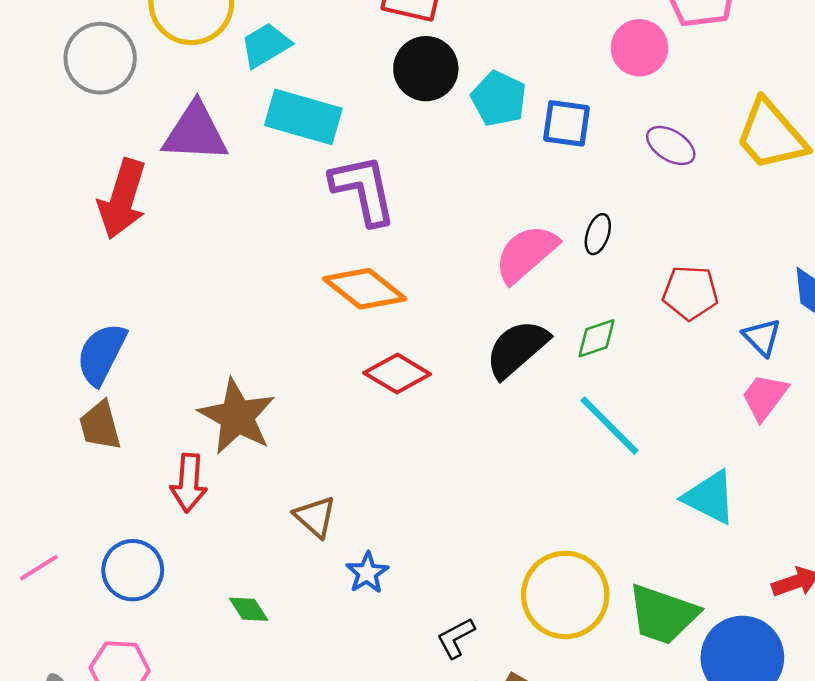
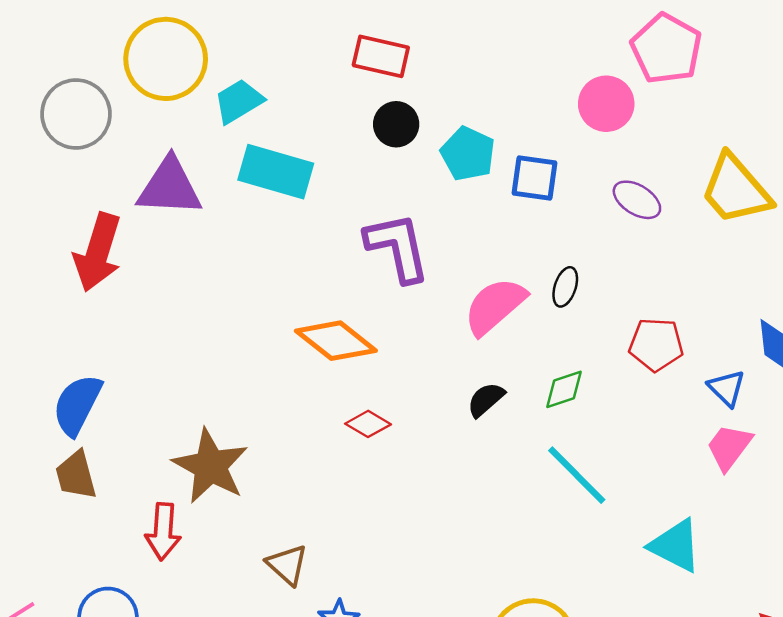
black circle: (426, 69) -> (396, 124), size x0.7
purple L-shape: (363, 190) -> (397, 247), moved
black semicircle: (517, 349) -> (486, 400), size x0.6
red diamond: (397, 373) -> (368, 424), size x0.7

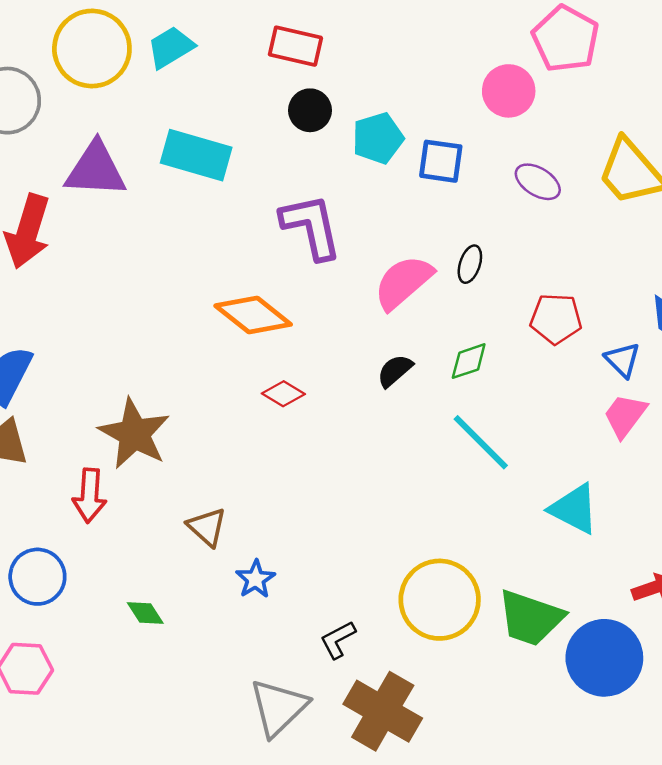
cyan trapezoid: (239, 101) -> (171, 47), moved
cyan pentagon: (468, 154) -> (378, 138), turned 30

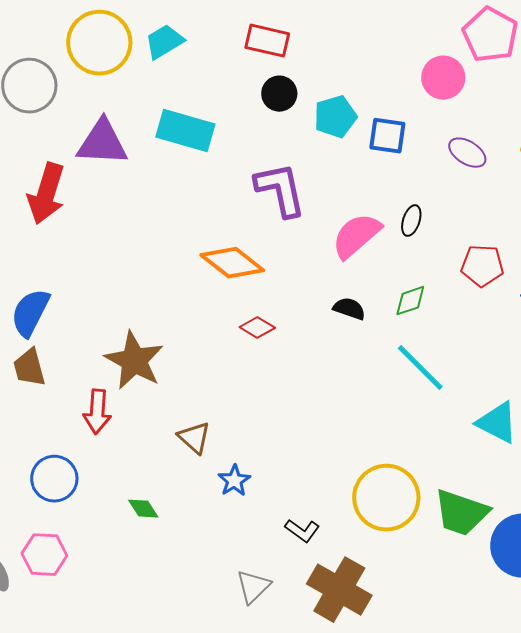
black semicircle: (395, 371) -> (349, 309), turned 60
black L-shape: (338, 640) -> (302, 531), turned -116
gray triangle: (278, 708) -> (253, 587), size x0.7

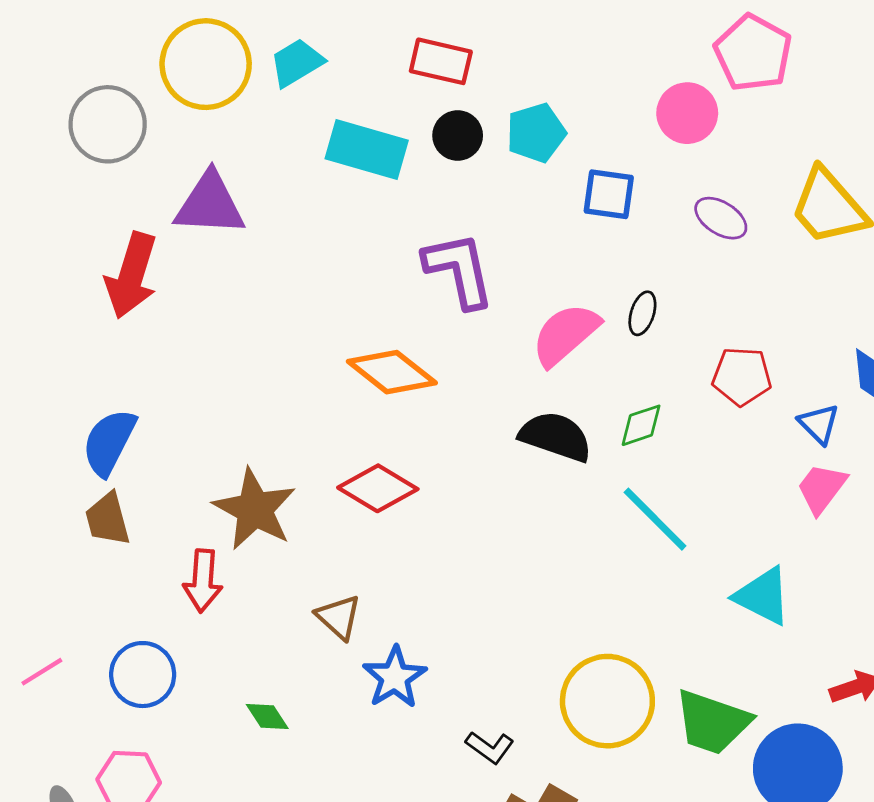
cyan pentagon: (335, 117) -> (536, 133), moved
cyan rectangle: (185, 131) -> (367, 150), moved
black semicircle: (349, 309) -> (556, 437), size x1.6
red diamond: (257, 328) -> (378, 488), moved, size x1.6
blue star: (234, 481) -> (395, 677), size x1.4

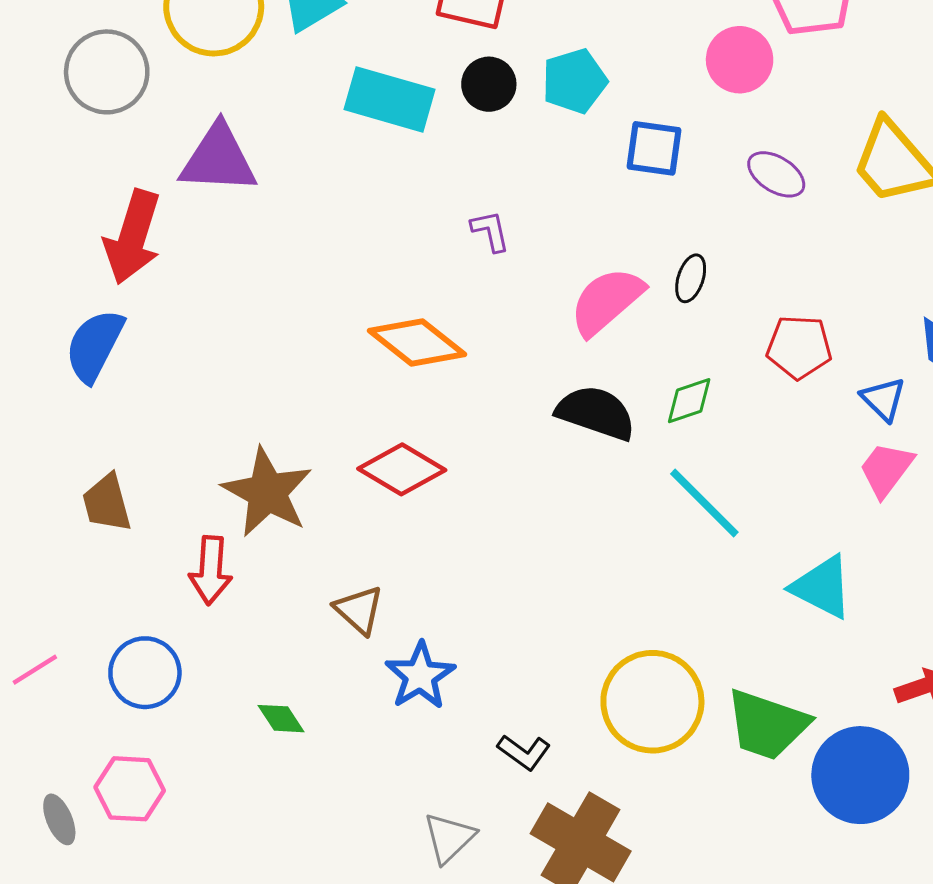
purple L-shape: (459, 270) -> (490, 231), size x0.5
blue semicircle: (109, 442) -> (94, 346), moved

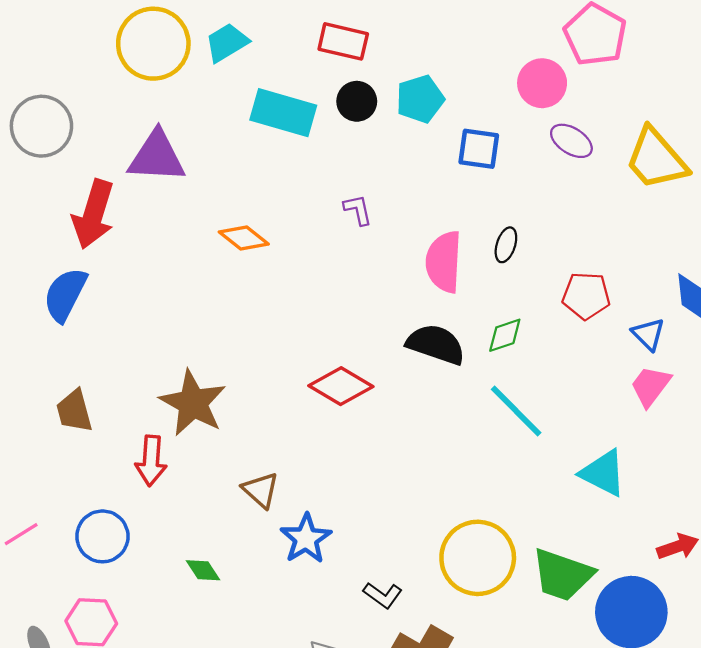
gray circle: (107, 72) -> (41, 126), moved
purple ellipse: (776, 174) -> (571, 141), moved
pink semicircle: (607, 301) -> (444, 262), turned -46
orange diamond: (417, 343) -> (244, 238), moved, size x0.7
red diamond: (402, 469) -> (341, 386), moved

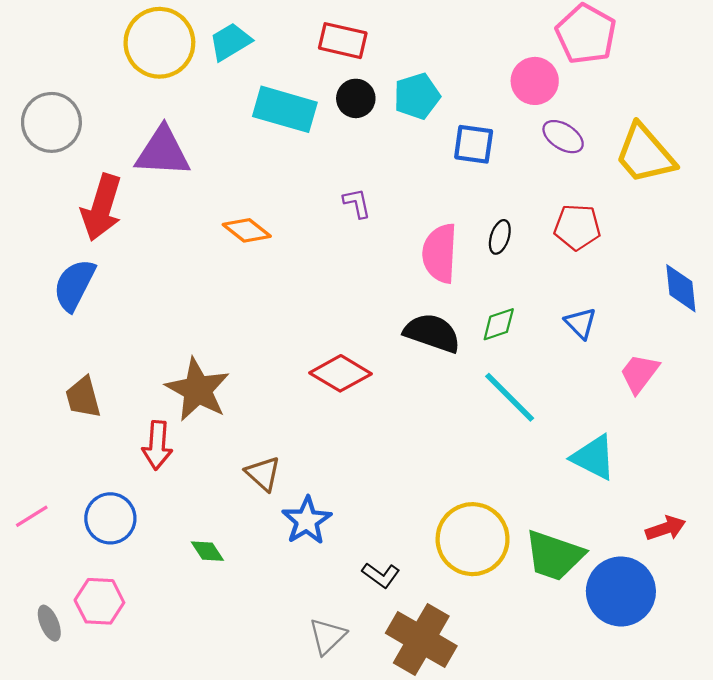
red pentagon: (586, 296) -> (577, 227), moved
blue triangle: (648, 334) -> (581, 323), moved

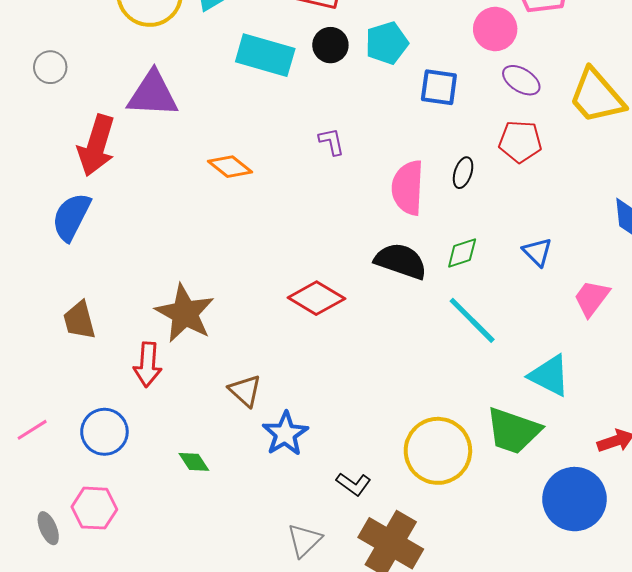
gray circle: (51, 122) -> (50, 67), size x0.6
red pentagon: (577, 227) -> (520, 141), moved
green trapezoid: (554, 555) -> (513, 431), moved

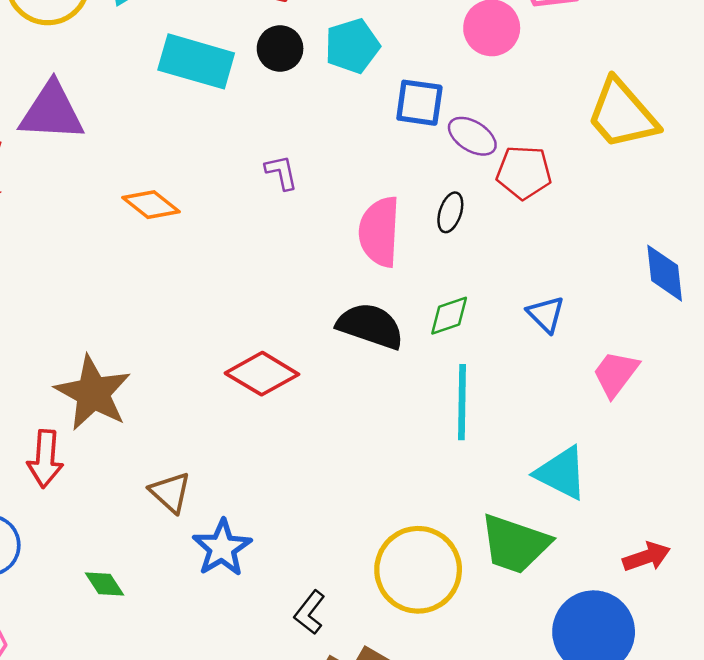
purple ellipse: (521, 80) -> (472, 136), moved
cyan line: (472, 320) -> (462, 402), turned 46
black L-shape: (354, 484) -> (310, 612), turned 92

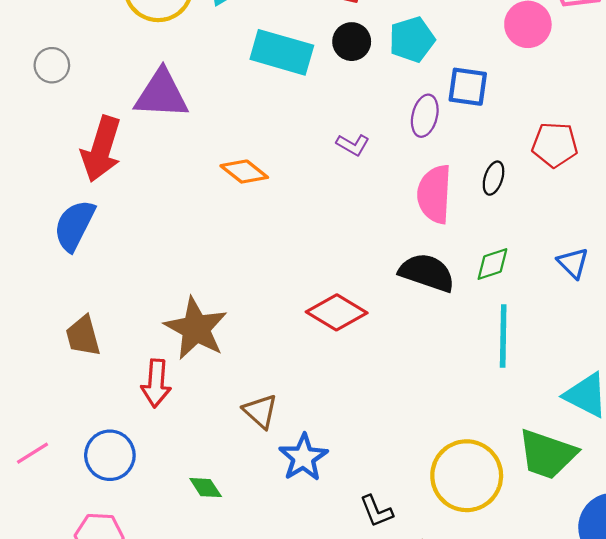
purple ellipse: (472, 136) -> (425, 116), moved, turned 72
purple L-shape: (281, 172) -> (353, 145), turned 132
black L-shape: (310, 612) -> (376, 511), turned -60

